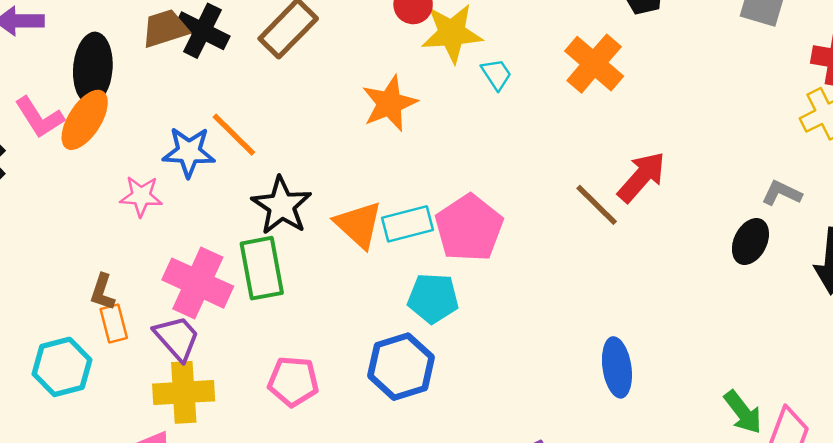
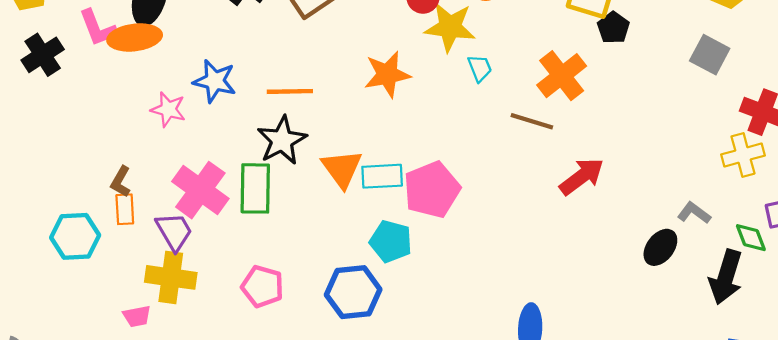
orange ellipse: (85, 120) -> (135, 37), turned 39
orange line: (234, 135) -> (290, 91), moved, turned -57
brown line: (597, 205) -> (532, 121), moved, turned -39

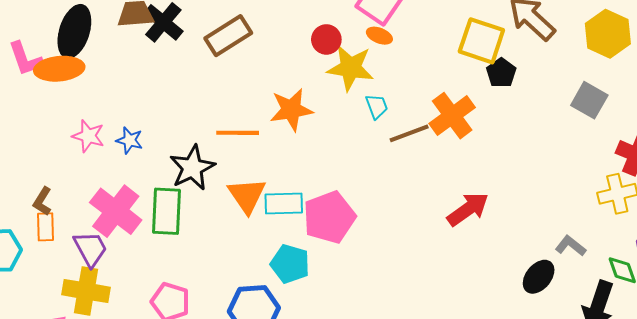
blue star: (215, 81) -> (130, 140), moved, size x0.7
orange line: (290, 91) -> (238, 133), moved
brown line: (532, 121) -> (409, 133), moved, turned -39

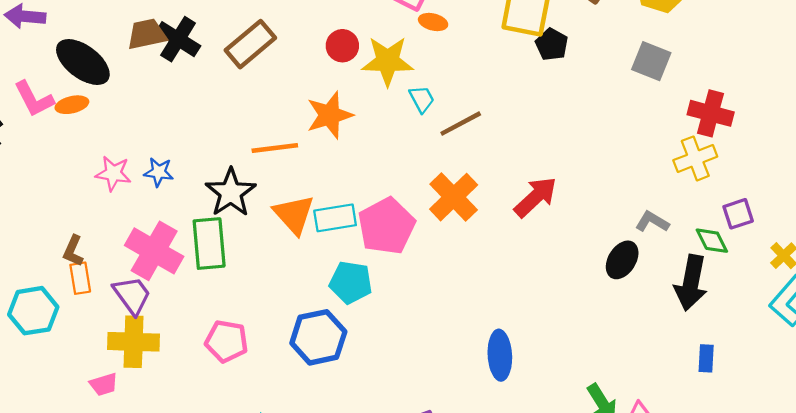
black ellipse: (74, 31) -> (83, 62), turned -63
orange ellipse: (379, 36) -> (433, 22), moved
red circle: (326, 39) -> (342, 46), moved
orange ellipse: (59, 69) -> (72, 105), size x0.6
orange cross: (452, 116) -> (454, 197), moved

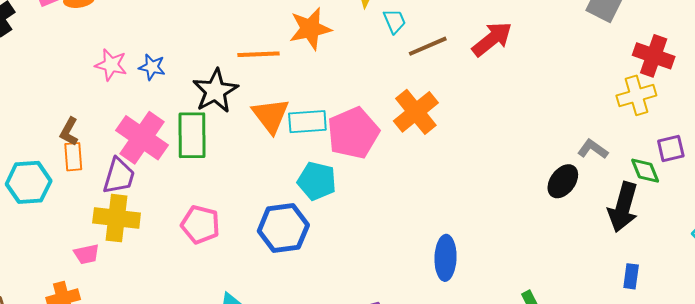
red arrow: (536, 197) -> (492, 39), moved
purple trapezoid: (132, 295) -> (119, 176), turned 48

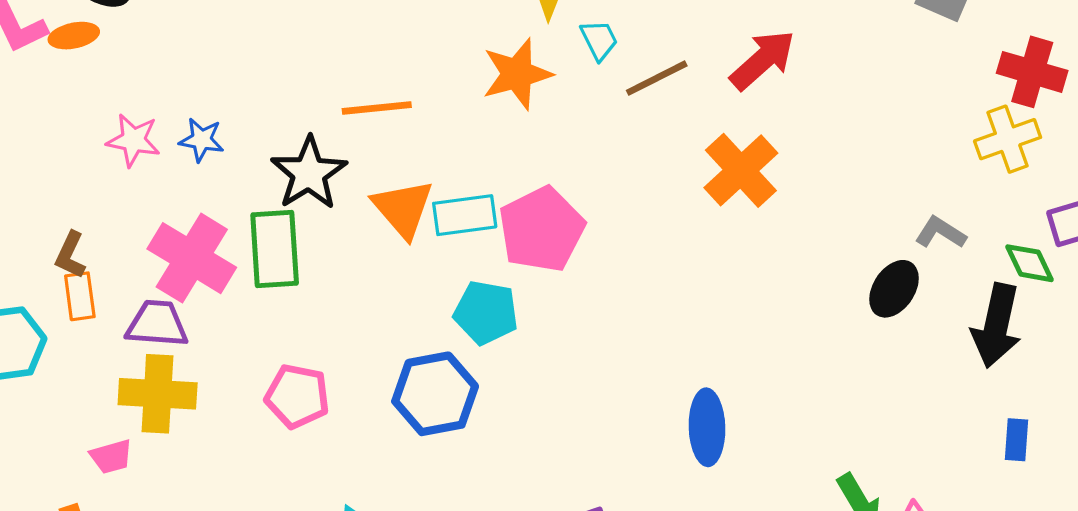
orange star: (310, 29) -> (517, 74), moved
orange cross: (416, 112) -> (741, 170), moved
purple trapezoid: (119, 176) -> (157, 324), turned -99

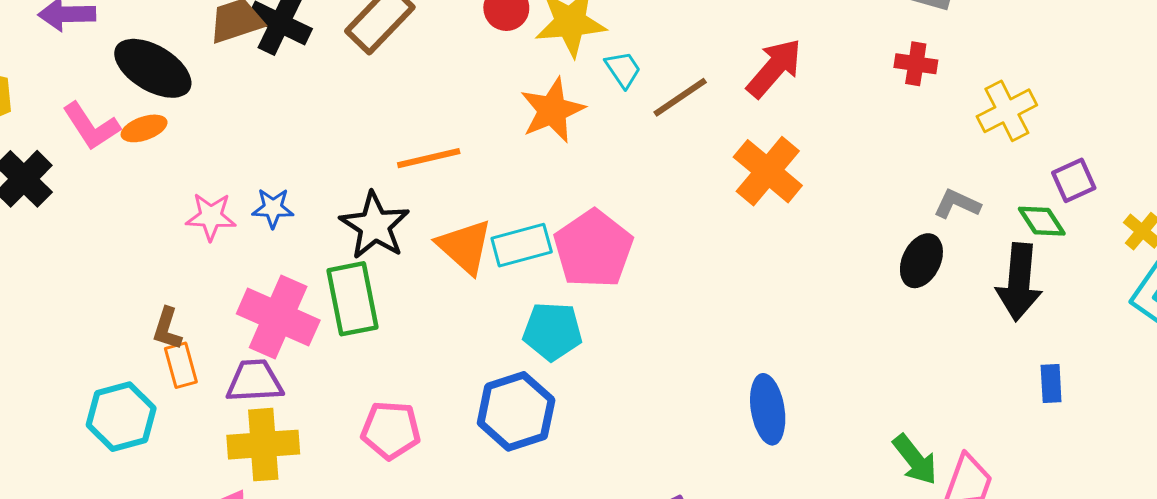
red cross: (1032, 72) -> (916, 64), moved, size x0.7

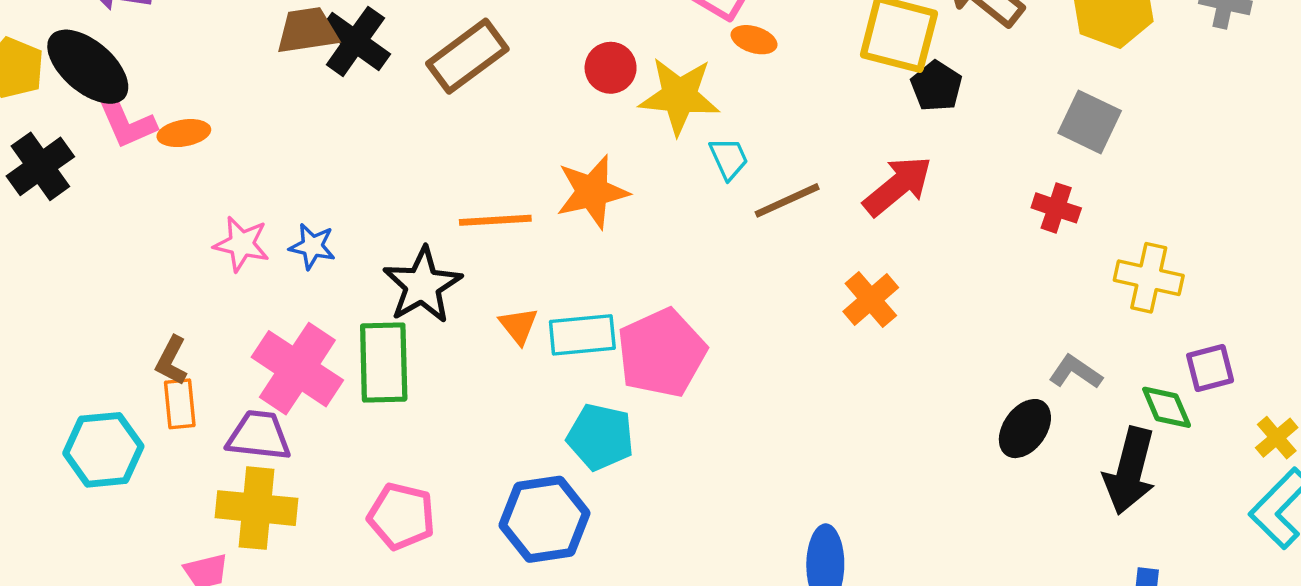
black ellipse: (153, 68) -> (88, 67), moved
orange star: (552, 110) -> (592, 192), moved
yellow cross: (1007, 111) -> (1149, 278), turned 30
orange cross: (768, 171) -> (871, 299), size x0.7
orange triangle: (465, 247) -> (519, 326), size x0.6

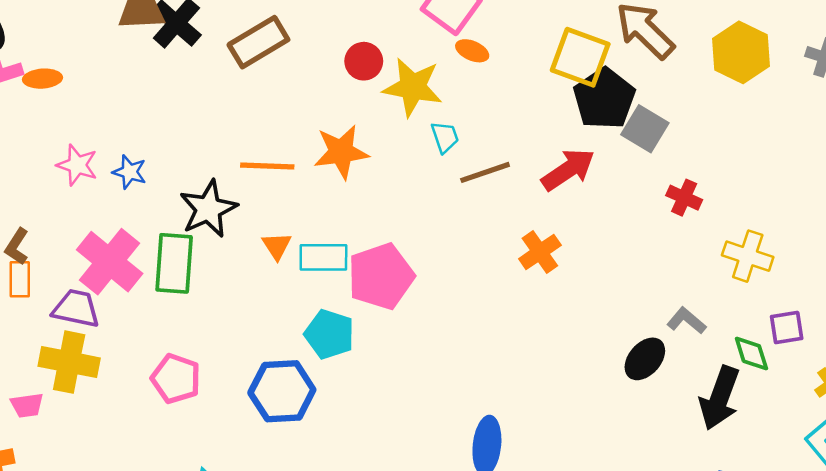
black pentagon: (936, 86) -> (604, 99), size x1.6
gray square: (1090, 122) -> (645, 129), moved

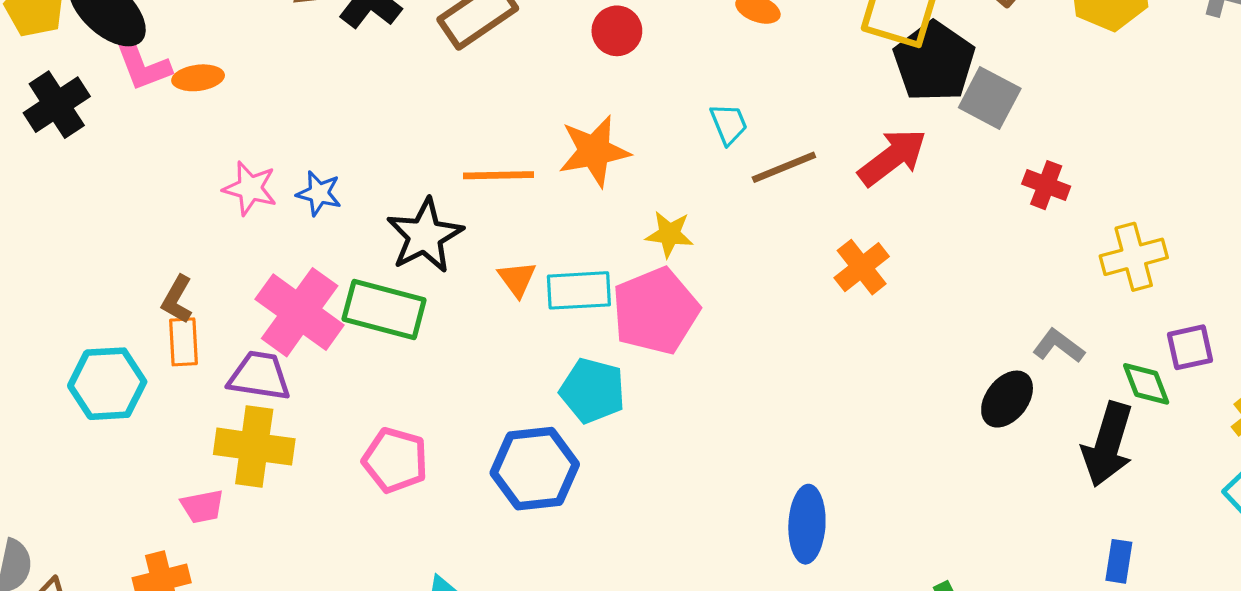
yellow star: (413, 87) -> (669, 234), moved, size x0.6
yellow cross: (748, 256) -> (1134, 257), turned -30
green rectangle: (174, 263) -> (384, 310), turned -76

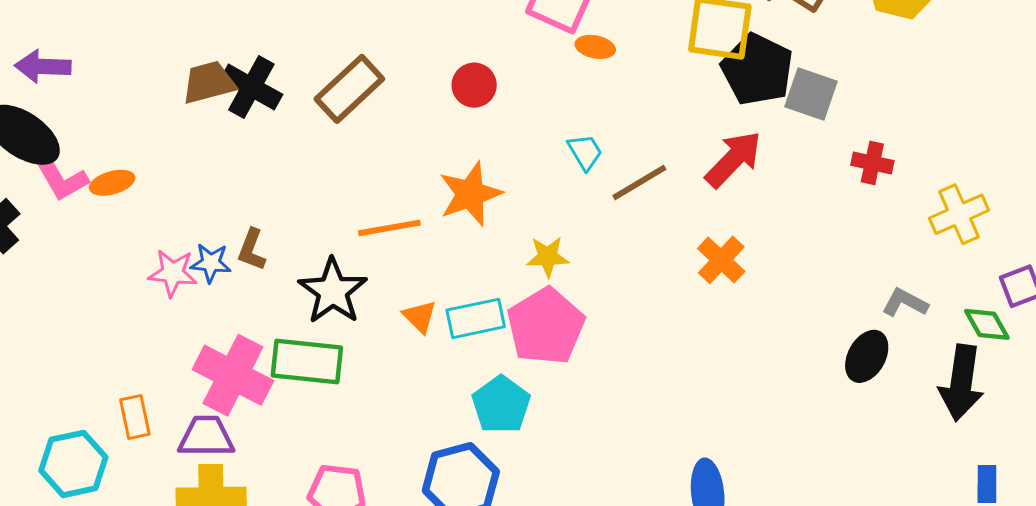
blue star: (319, 193) -> (211, 263), moved
brown L-shape: (177, 299) -> (252, 250), moved
cyan pentagon: (593, 391) -> (501, 405), turned 30

